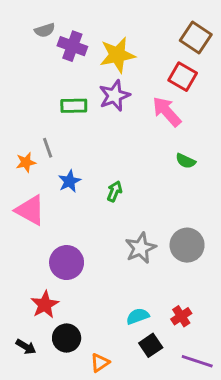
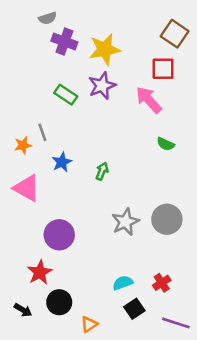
gray semicircle: (45, 30) -> (48, 18), moved
red square: (183, 77) -> (163, 69), turned -30
green rectangle: (74, 106) -> (66, 95), turned 35

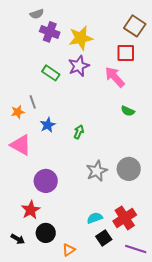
red cross: (162, 283) -> (125, 218), size x1.6

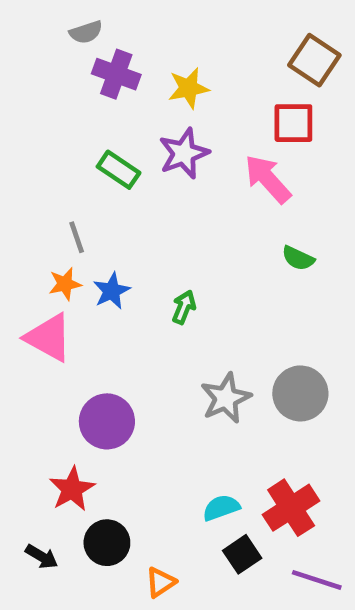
yellow star: (81, 38) -> (189, 88), size x0.7
orange star: (18, 112) -> (65, 284), moved

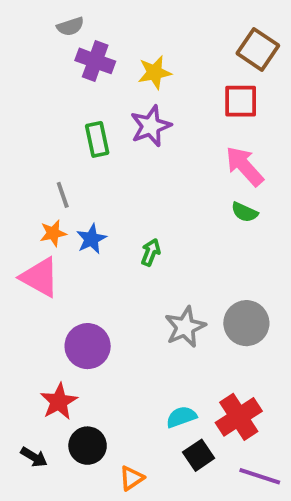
green rectangle: (119, 170) -> (97, 139), turned 44
pink arrow: (268, 179) -> (244, 166), moved

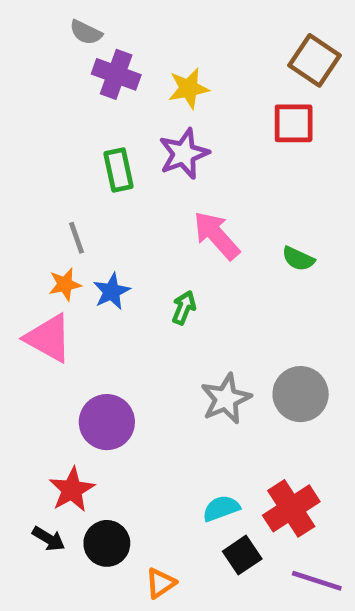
gray semicircle: (70, 27) -> (86, 32), turned 44
pink arrow: (244, 166) -> (217, 235), moved
black arrow: (34, 457) -> (49, 539), moved

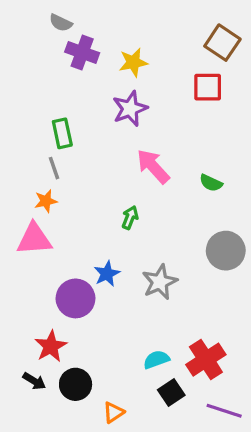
green rectangle: (119, 170) -> (62, 133), moved
blue star: (112, 291) -> (107, 274), moved
pink triangle: (49, 338) -> (34, 239), turned -33
gray circle: (301, 394) -> (226, 251), moved

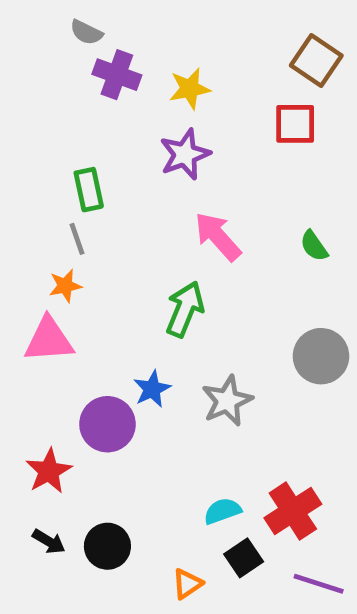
green semicircle: (211, 183) -> (314, 246), moved, turned 30
green arrow: (130, 218) -> (185, 309), size x1.6
red star: (51, 346) -> (49, 471), moved
orange triangle: (113, 412) -> (187, 584), moved

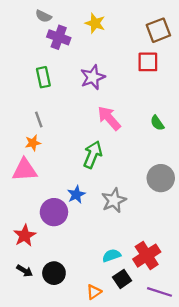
brown square: (316, 61) -> (158, 30), turned 35
yellow star: (190, 89) -> (95, 23), moved, turned 30
green rectangle: (89, 190) -> (43, 77), moved

